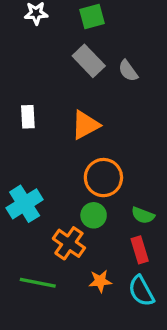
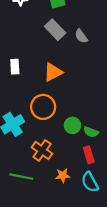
orange circle: (103, 178) -> (43, 107), moved
green circle: (94, 215) -> (72, 125), moved

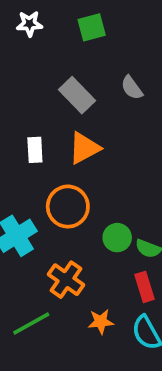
gray rectangle: (55, 30) -> (77, 95), moved
white rectangle: (15, 67) -> (35, 150), moved
green line: (21, 177) -> (31, 323), turned -40

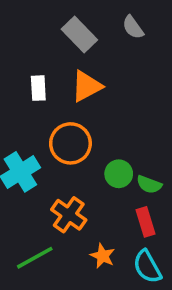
orange star: (101, 322) -> (103, 256), turned 30

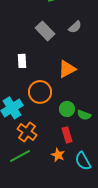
gray semicircle: (133, 27) -> (75, 27), turned -96
orange triangle: (87, 86) -> (67, 69), moved
orange cross: (69, 215) -> (27, 132), moved
red rectangle: (145, 222) -> (67, 135), moved

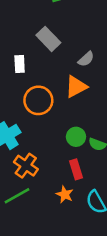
gray semicircle: (75, 27) -> (86, 59), moved
white rectangle: (22, 61) -> (20, 64), moved
orange circle: (40, 92) -> (38, 100), moved

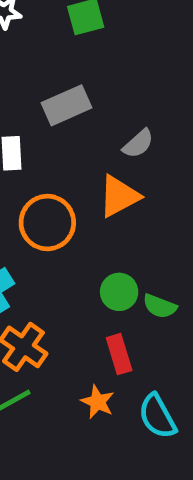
gray rectangle: (48, 39) -> (66, 105), turned -70

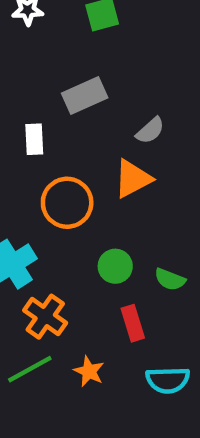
green circle: (119, 292) -> (115, 266), moved
orange star: (98, 402) -> (89, 371), moved
cyan semicircle: (157, 416) -> (168, 380), turned -63

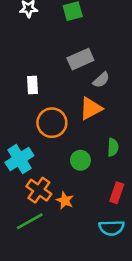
gray rectangle: (85, 95) -> (80, 59), moved
green semicircle: (170, 279) -> (113, 147), moved, turned -108
red rectangle: (133, 323) -> (117, 193), moved, turned 36
orange star: (89, 371) -> (65, 201), moved

